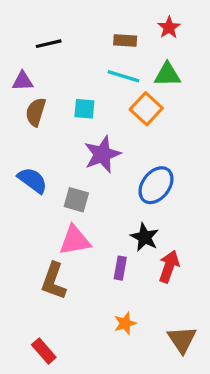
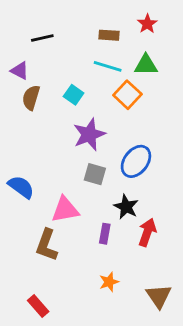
purple triangle: (23, 81) -> (20, 71), turned 30
cyan square: (84, 109) -> (74, 95), turned 30
blue semicircle: (32, 180) -> (21, 187), moved
gray square: (76, 200) -> (95, 174), moved

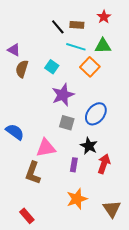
black line: (42, 38) -> (58, 27), moved, turned 63
orange star: (109, 282) -> (77, 199), size x1.5

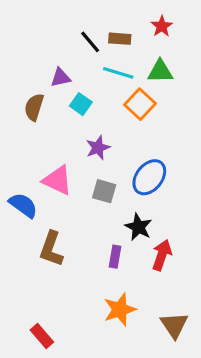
purple triangle: (14, 50) -> (61, 78), moved, turned -40
purple star: (63, 95) -> (98, 148), size x0.7
pink triangle: (46, 148) -> (57, 180), moved, turned 35
brown L-shape: (33, 173) -> (51, 249), moved

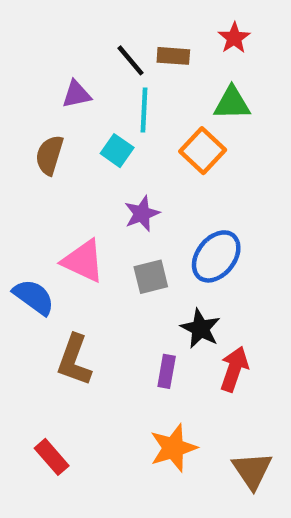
cyan line: (118, 73) -> (144, 110), moved, turned 76
purple triangle: (61, 78) -> (76, 94), moved
gray square: (104, 191) -> (151, 277), turned -30
red rectangle: (42, 336) -> (52, 457), moved

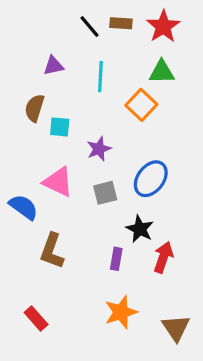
red star: (234, 38) -> (163, 26), size x1.5
brown rectangle: (173, 56) -> (121, 23), moved
black line: (131, 60) -> (90, 26), moved
cyan square: (117, 151) -> (60, 127), moved, turned -30

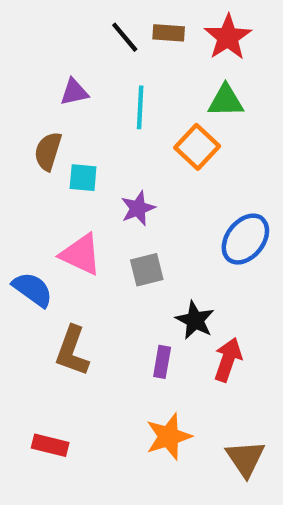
blue ellipse: (151, 179) -> (245, 239), moved
red rectangle: (36, 318) -> (50, 445), turned -35

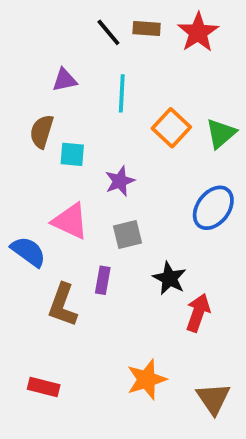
green triangle: (226, 101) -> (221, 133), moved, turned -40
purple rectangle: (162, 362) -> (103, 280), moved

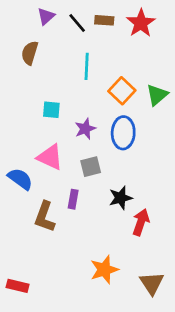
purple triangle: (65, 80) -> (46, 16), moved, turned -30
brown semicircle: (42, 132) -> (30, 53), moved
blue ellipse: (213, 208) -> (123, 133), moved, turned -36
black star: (169, 278) -> (121, 198), turned 30
red rectangle: (44, 387) -> (18, 286), moved

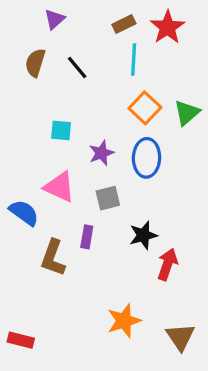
brown rectangle: (104, 20) -> (124, 24), turned -30
black line: (77, 23) -> (77, 68), moved
cyan line: (87, 66) -> (134, 60), moved

